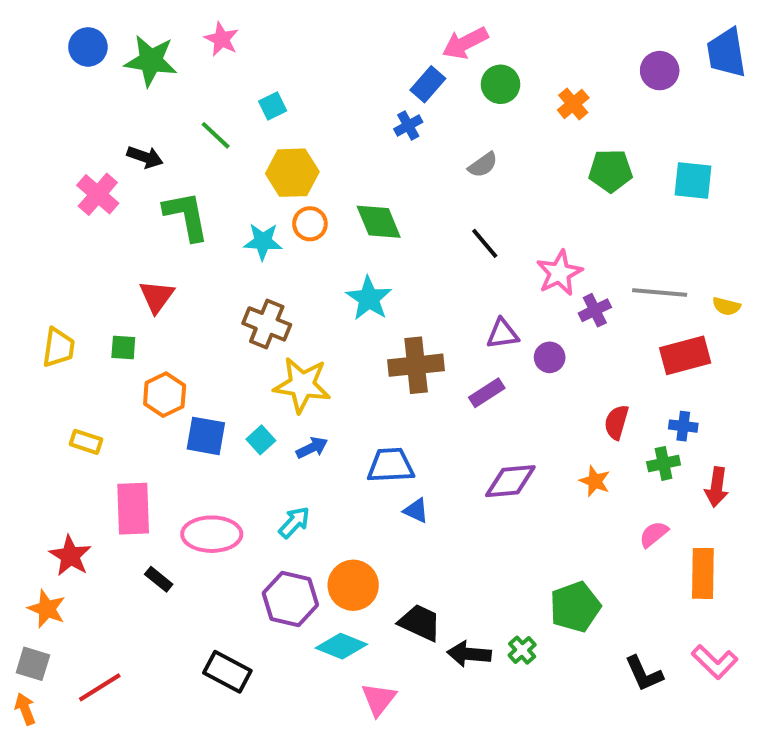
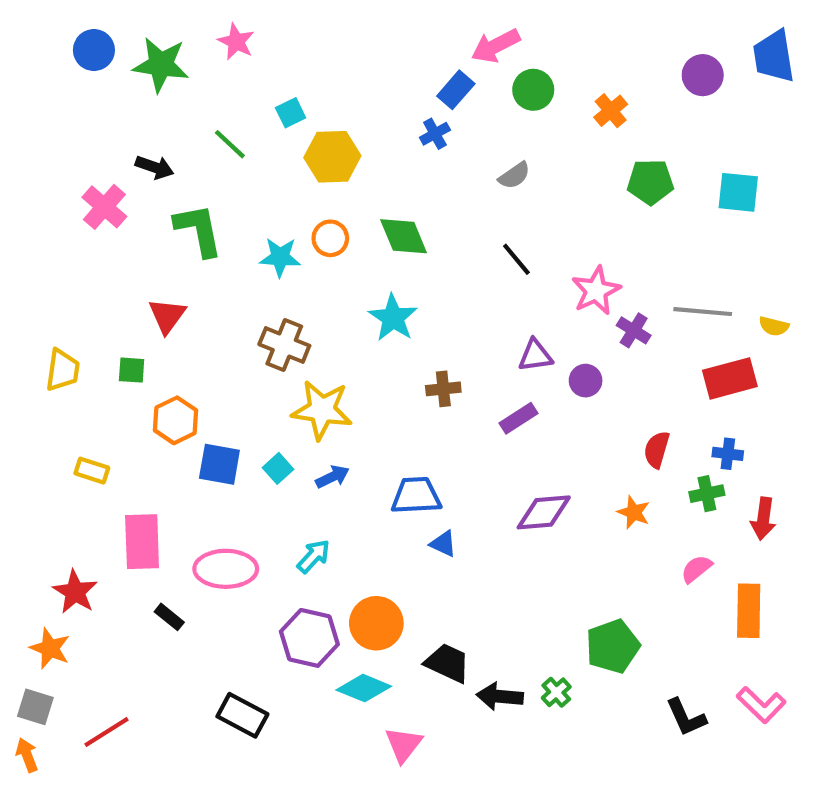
yellow hexagon: (292, 173) -> (332, 157), moved
purple cross: (595, 310) -> (634, 330), turned -32
brown cross: (416, 365) -> (443, 389), size x0.6

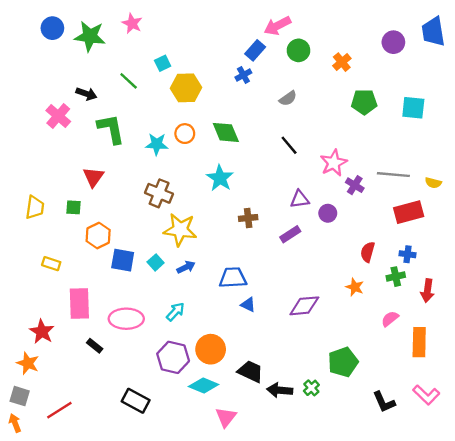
purple diamond: (544, 512) -> (304, 306), moved

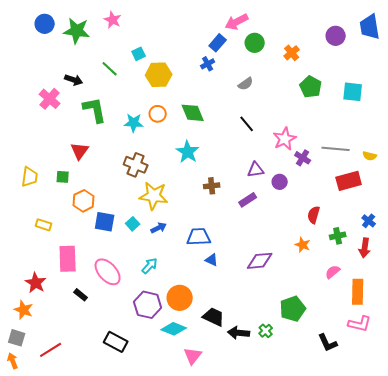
green pentagon: (364, 102) -> (311, 87), turned 30
blue cross: (407, 254) -> (369, 221), moved, turned 32
pink ellipse: (126, 319) -> (108, 272), turned 48
pink L-shape: (426, 395) -> (360, 324), moved, turned -30

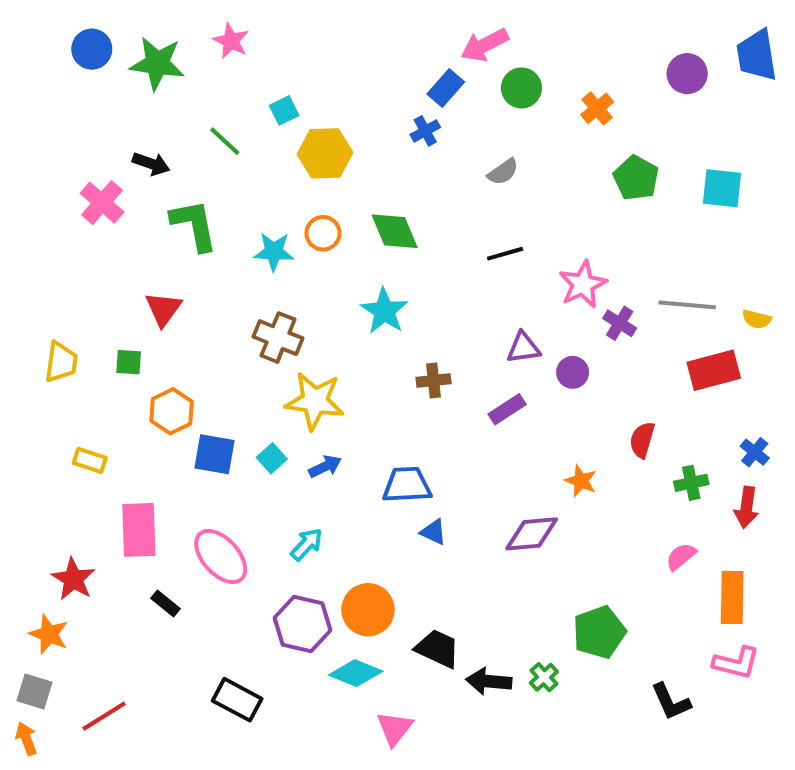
black line: (247, 124) -> (505, 254), turned -66
orange star: (303, 245) -> (581, 481), moved

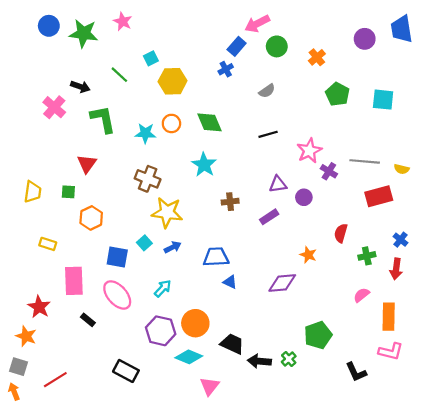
blue square: (215, 454) -> (117, 257), moved

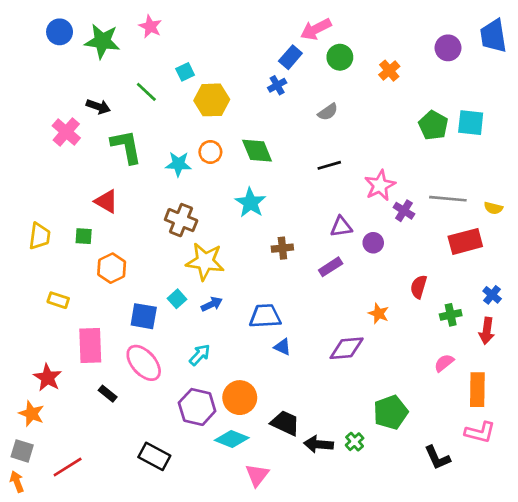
green pentagon: (338, 94) -> (433, 125), moved
red triangle: (87, 164) -> (106, 201), turned -36

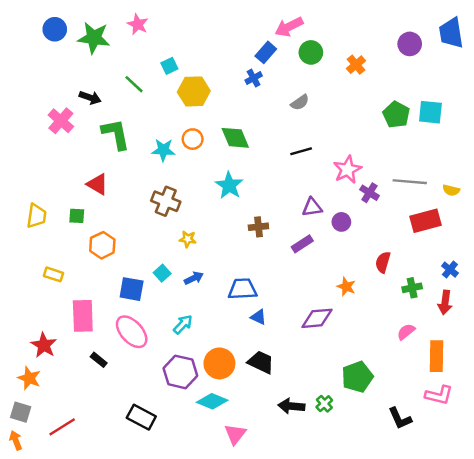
yellow star: (205, 261) -> (188, 239), size x0.5
black trapezoid: (285, 423) -> (261, 362), moved

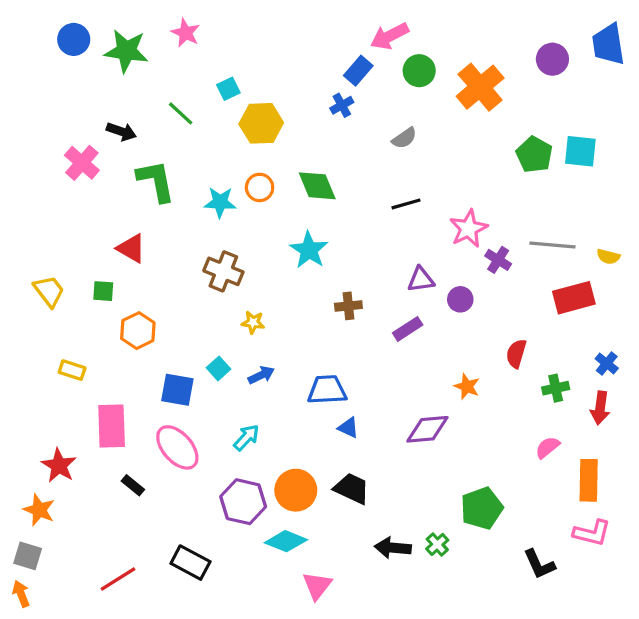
orange cross: (356, 65) -> (480, 87), size x1.8
yellow trapezoid: (36, 216) -> (49, 291), turned -45
red line: (62, 427) -> (118, 579), moved

